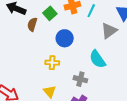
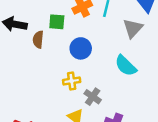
green square: (50, 13) -> (57, 22), turned -32
gray cross: (80, 79) -> (93, 97), moved, turned 32

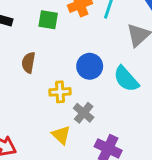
brown semicircle: (38, 40) -> (28, 63), moved
blue circle: (81, 48) -> (90, 66), moved

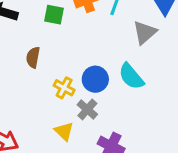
blue circle: (90, 66) -> (95, 79), moved
yellow cross: (60, 92) -> (64, 88), turned 30

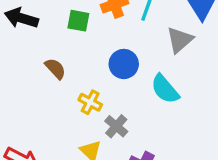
brown semicircle: (33, 57) -> (55, 69), turned 126
blue circle: (95, 79) -> (124, 64), moved

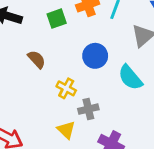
green square: (78, 21) -> (57, 19), turned -30
gray cross: (116, 126) -> (88, 109), turned 36

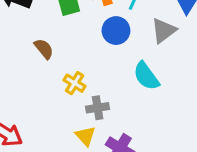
blue circle: (95, 56) -> (116, 31), moved
yellow triangle: (66, 130) -> (85, 136), moved

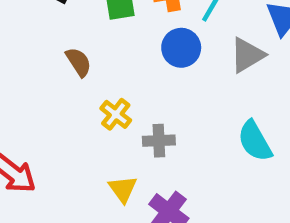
cyan semicircle: (146, 76) -> (255, 141), moved
gray cross: (98, 108) -> (159, 141), moved

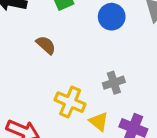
yellow cross: (116, 114) -> (70, 102), moved, size x1.4

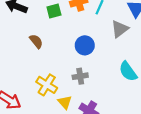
blue circle: (112, 17) -> (85, 45), moved

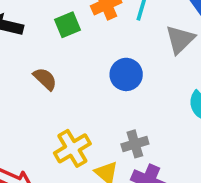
gray cross: (80, 76) -> (135, 144), moved
yellow cross: (47, 85) -> (72, 148), turned 35

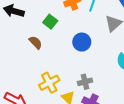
green square: (67, 25) -> (50, 22), moved, turned -32

